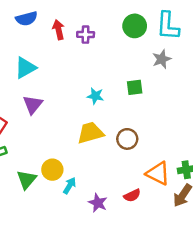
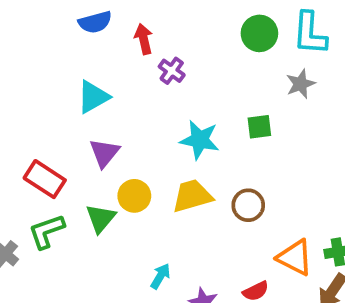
purple cross: (86, 35) -> (172, 71), moved, turned 35
cyan star: (95, 96) -> (200, 140), size x1.5
yellow circle: (52, 170) -> (134, 196), moved
green triangle: (27, 179) -> (101, 218), moved

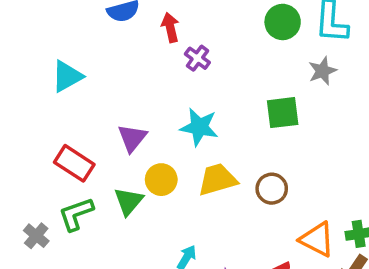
cyan triangle: (93, 97) -> (67, 76), moved
green square: (259, 127) -> (283, 113), size x1.4
cyan star: (200, 140) -> (199, 127), moved

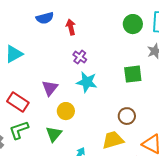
purple cross: (197, 58) -> (80, 57), moved
yellow trapezoid: (217, 180) -> (113, 140), moved
green triangle: (129, 201) -> (54, 134), moved

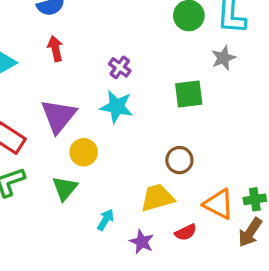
red arrow: (71, 27) -> (55, 49), moved
purple cross: (80, 57) -> (120, 67), moved
purple triangle: (50, 88) -> (58, 116), size x1.4

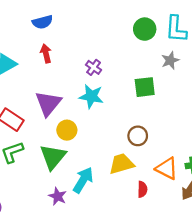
green triangle: (65, 188) -> (53, 157), size x1.4
cyan arrow: (106, 220) -> (83, 180), size x1.6
red semicircle: (186, 232) -> (142, 189), turned -63
purple star: (142, 242) -> (58, 196), moved

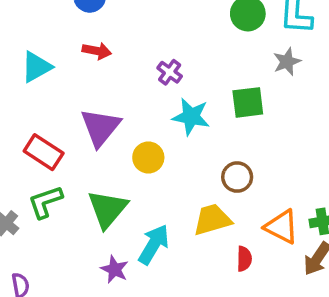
red arrow: (46, 53) -> (97, 51), turned 114
cyan star: (91, 96) -> (191, 117), moved
yellow circle: (67, 130) -> (148, 157), moved

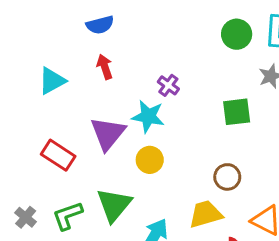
red arrow: (97, 51) -> (105, 67), turned -120
cyan star: (191, 117) -> (148, 116), moved
green L-shape: (45, 202) -> (67, 216), moved

